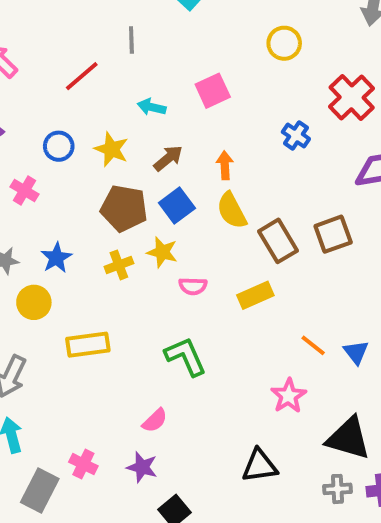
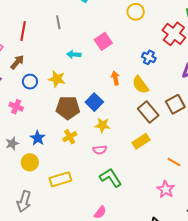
red line: (82, 76) -> (23, 31), moved, turned -30
brown arrow: (168, 158) -> (17, 62), moved
yellow semicircle: (232, 211) -> (140, 85), moved
yellow star: (162, 252) -> (102, 125), moved
pink semicircle: (193, 286) -> (100, 150), moved

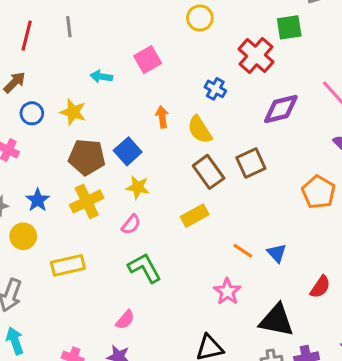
gray line: (58, 22) -> (69, 27), moved
yellow cross: (70, 137) -> (87, 201), size x1.5
pink semicircle: (100, 150) -> (131, 224), turned -48

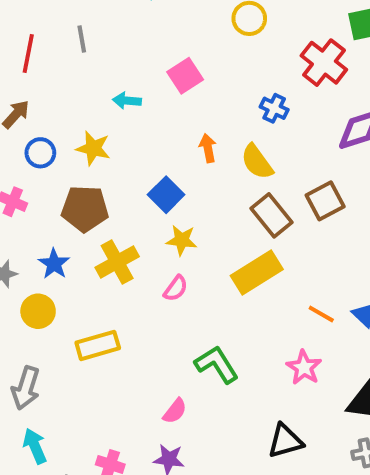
brown pentagon: (87, 157) -> (85, 209), moved
yellow rectangle: (195, 216) -> (257, 273), size x1.4
green L-shape: (145, 268) -> (217, 364), moved

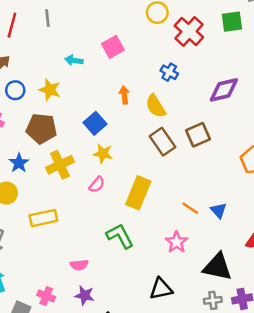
red cross: (324, 63) -> (189, 31), moved
yellow rectangle: (257, 273) -> (138, 193), moved, turned -40
pink semicircle: (175, 411) -> (79, 265), moved, turned 42

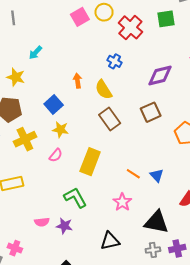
pink square: (113, 47) -> (80, 17), moved
cyan arrow: (74, 60) -> (35, 53), turned -56
brown square: (198, 135) -> (151, 112), moved
purple star: (85, 295) -> (64, 226), moved

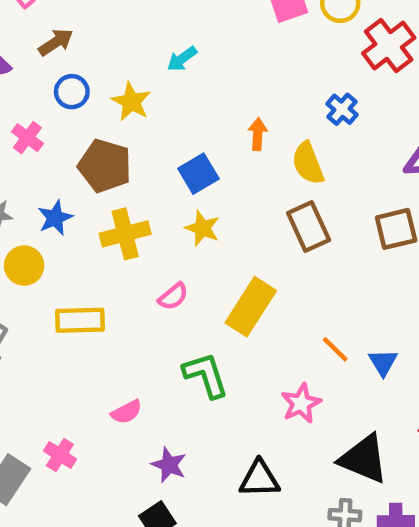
pink semicircle: (56, 155) -> (173, 296), moved
pink semicircle: (42, 222) -> (126, 412), turned -32
purple star: (64, 226) -> (169, 465), moved

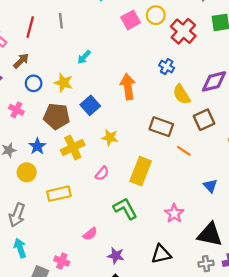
orange arrow: (258, 134) -> (128, 87), size x1.6
yellow semicircle: (308, 163) -> (182, 94), moved
blue square: (198, 174) -> (90, 105), moved
brown rectangle: (309, 226) -> (161, 127), turned -35
orange line: (335, 349) -> (184, 151), moved

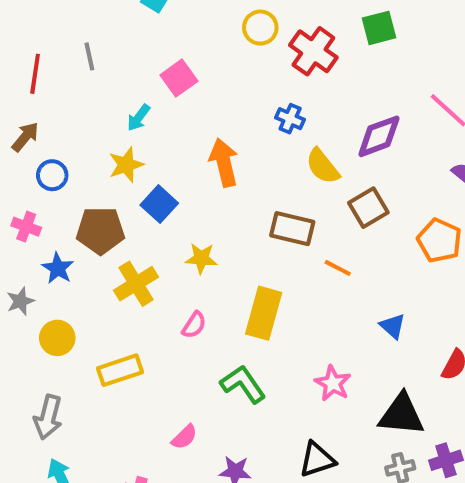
pink square: (131, 20) -> (179, 78), moved
yellow star: (63, 83) -> (126, 165), moved, turned -30
blue star: (37, 146) -> (58, 268), moved

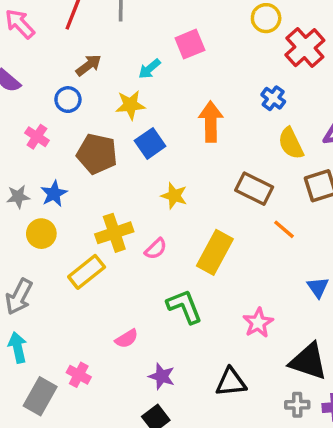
brown arrow: (25, 137) -> (89, 65), moved
blue star: (58, 268) -> (54, 194), moved
yellow cross: (136, 284) -> (114, 233), moved
yellow rectangle: (120, 370) -> (87, 272), turned -33

